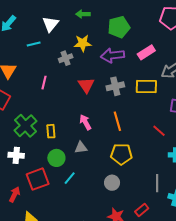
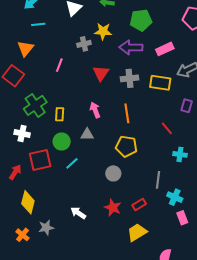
cyan line: (34, 44) -> (38, 24), moved

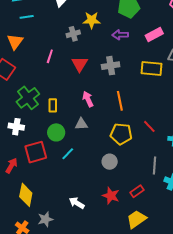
purple arrow: (131, 47) -> (120, 35), size x0.7
red triangle: (101, 73) -> (80, 64), moved
gray cross: (129, 78) -> (111, 66), moved
red line: (167, 128) -> (149, 126), moved

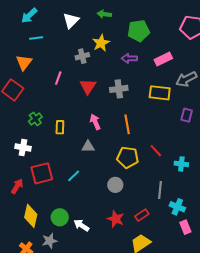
yellow star: (92, 20) -> (101, 43), turned -30
green cross: (28, 98) -> (35, 119), size x0.6
green circle: (56, 132) -> (60, 217), moved

